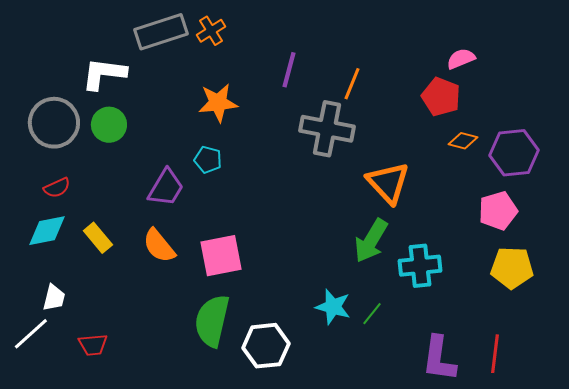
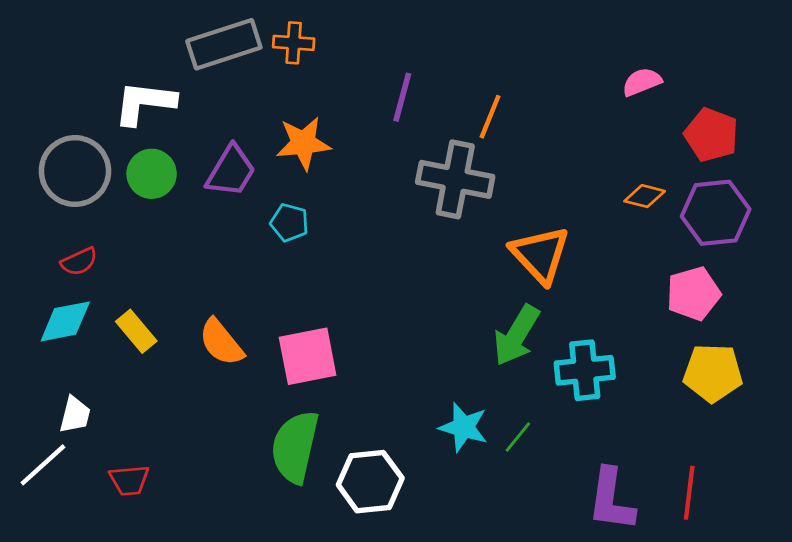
orange cross: (211, 31) -> (294, 43), turned 36
red pentagon: (441, 97) -> (711, 135), moved
purple trapezoid: (166, 188) -> (231, 171), moved

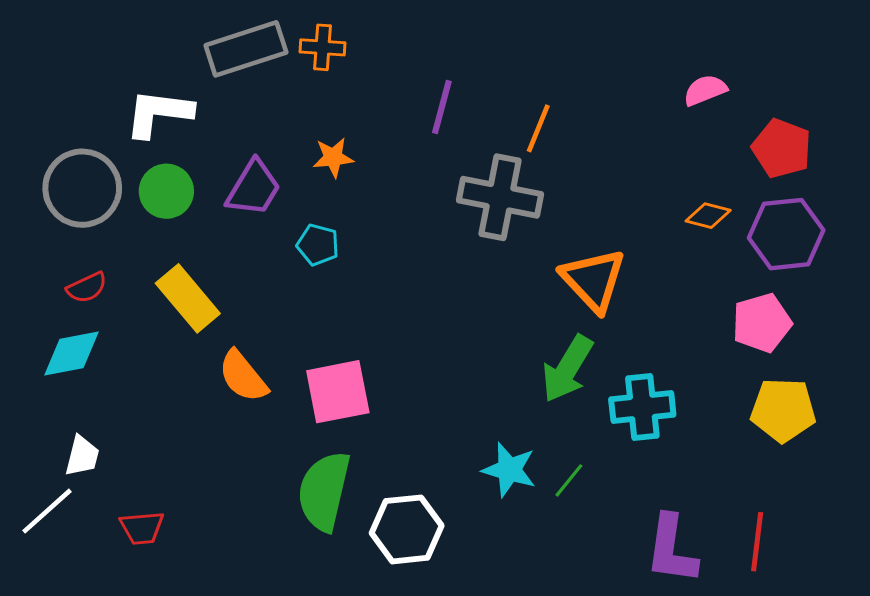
orange star: (303, 143) -> (333, 158), size x0.7
yellow rectangle: (136, 331) -> (188, 298), moved, size x1.4

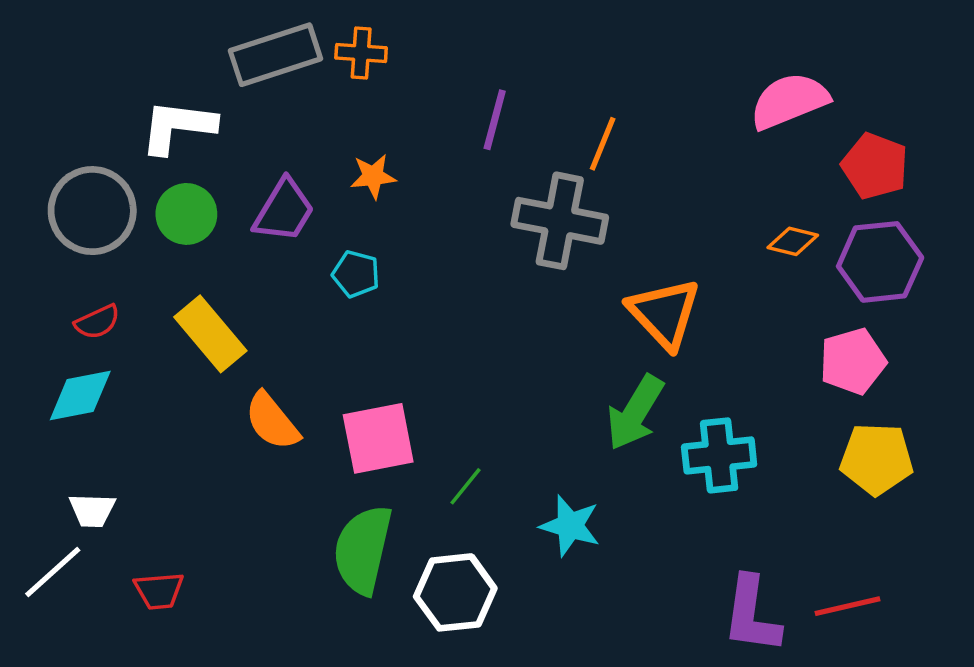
pink semicircle: (705, 90) -> (789, 101), size x1.6
white trapezoid: (82, 456) -> (92, 510), turned 78
green line: (569, 480) -> (466, 486), moved
red line: (757, 542) -> (847, 606), turned 70

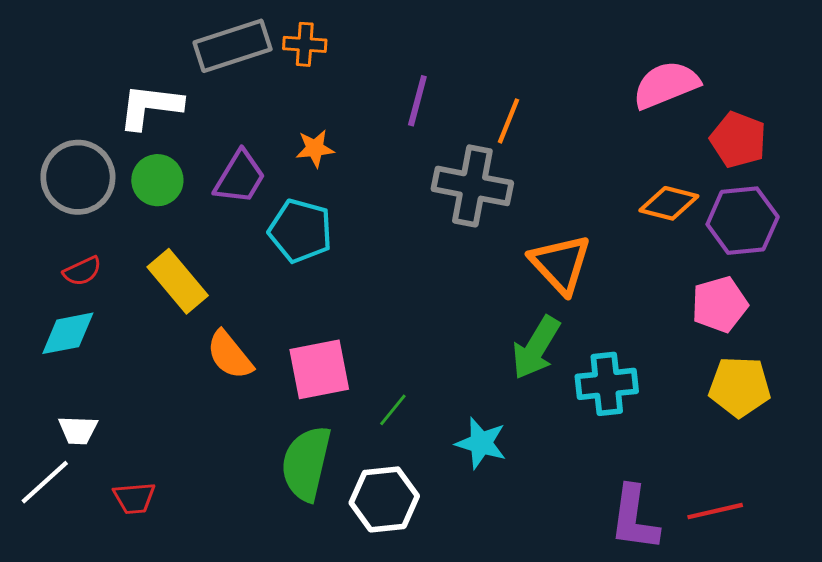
orange diamond: (793, 241) -> (669, 203), size x1.4
cyan pentagon: (356, 274) -> (300, 231), size x1.6

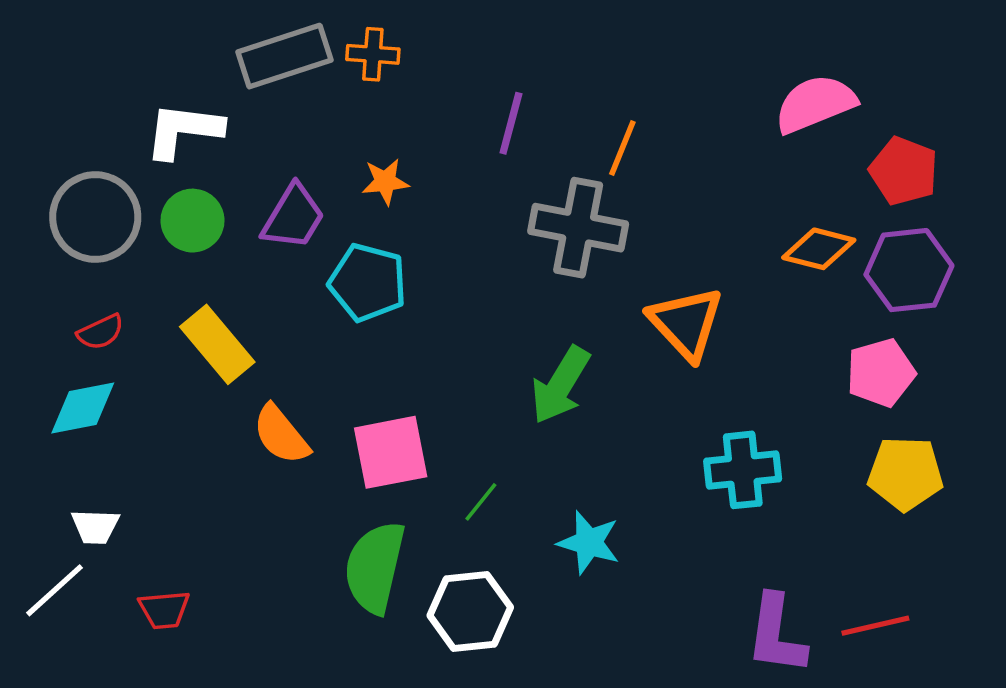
green arrow: (536, 348) -> (560, 385), moved

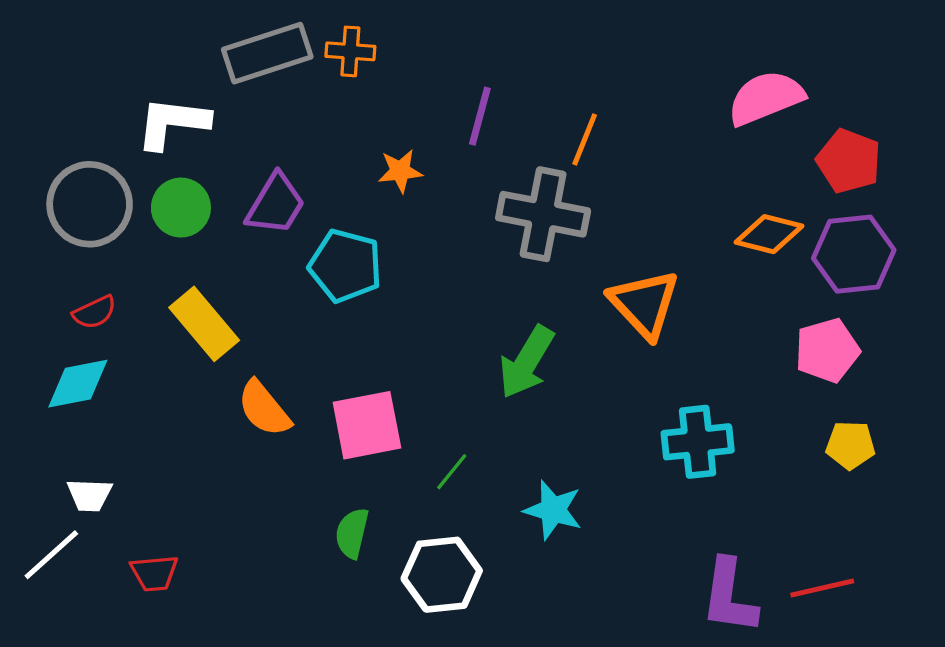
orange star: (385, 182) -> (400, 171), moved
yellow pentagon: (905, 474) -> (850, 445), size x0.7
green semicircle: (375, 567) -> (352, 533), size x0.6

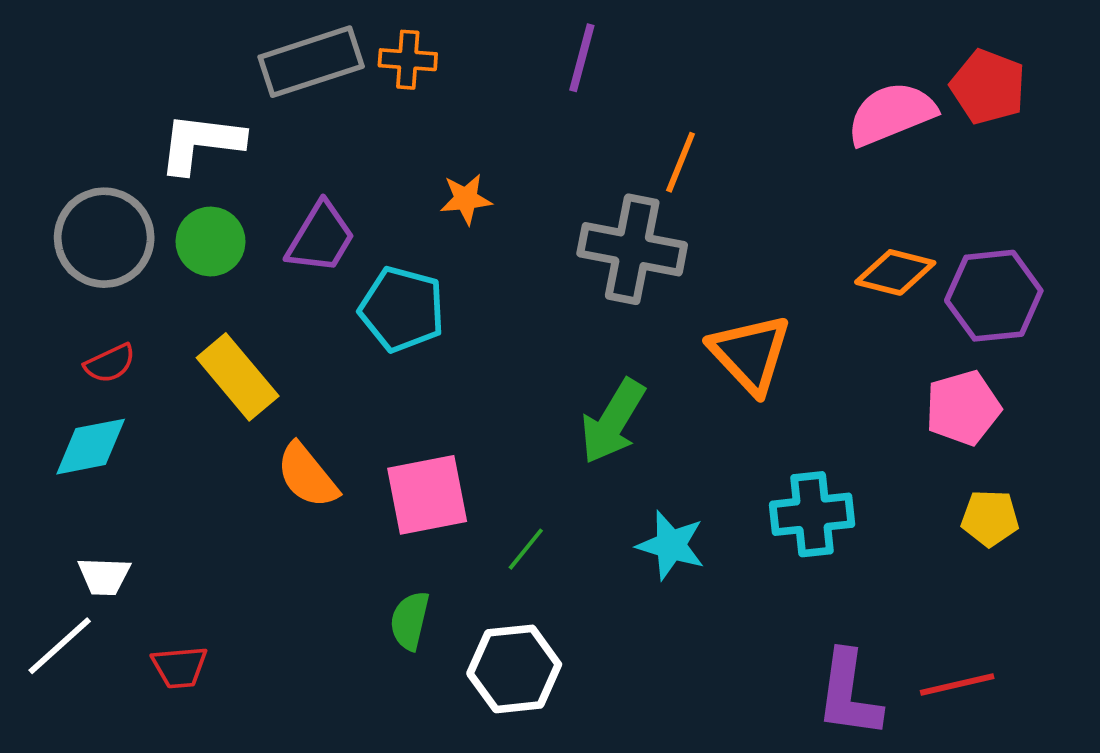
purple line: (480, 116) -> (582, 58), moved
red pentagon: (849, 161) -> (988, 87), moved
cyan star: (553, 510) -> (671, 545), moved

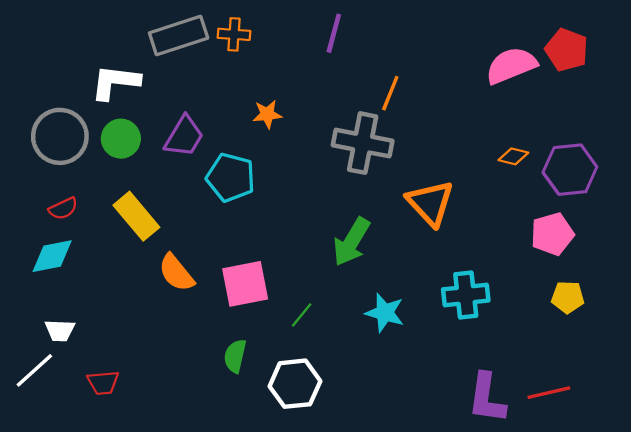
orange diamond: (895, 272) -> (513, 156), size x0.7

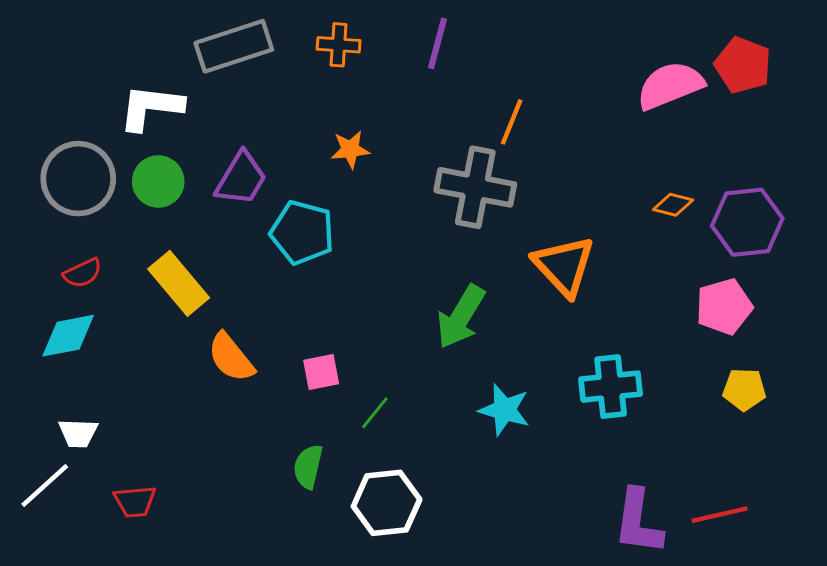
orange cross: (234, 34) -> (339, 45), moved
pink square: (245, 284) -> (321, 372), size x0.6
green line: (302, 315) -> (375, 413), moved

